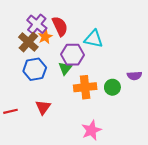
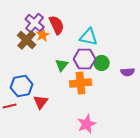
purple hexagon: (72, 55) -> (85, 59), moved
blue hexagon: (35, 69) -> (22, 86), moved
green circle: (112, 87) -> (102, 63), moved

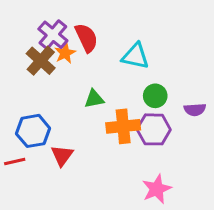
purple hexagon: (85, 59) -> (154, 129), moved
green triangle: (62, 65) -> (94, 99), turned 40
pink star: (87, 124) -> (157, 189), moved

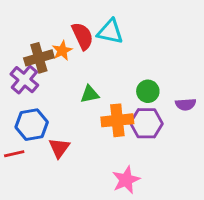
purple cross: (53, 35) -> (24, 80), moved
cyan triangle: (135, 56) -> (110, 32), moved
brown cross: (41, 61) -> (39, 58), turned 32
pink star: (157, 189) -> (126, 180), moved

